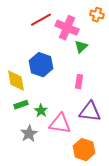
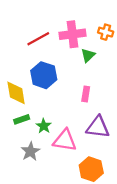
orange cross: (97, 15) -> (106, 32), moved
red line: (41, 20) -> (38, 39), moved
pink cross: (67, 28) -> (72, 34), turned -30

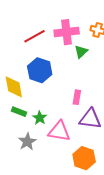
pink rectangle: (86, 94) -> (77, 97), moved
green rectangle: (22, 119) -> (19, 112), turned 40

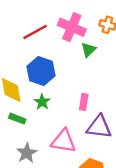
pink cross: (67, 32) -> (72, 27), turned 30
green star: (40, 118) -> (42, 102), moved

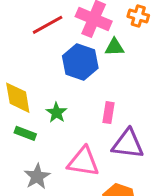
green triangle: (88, 50) -> (114, 47), turned 42
blue hexagon: (41, 71) -> (80, 62), moved

